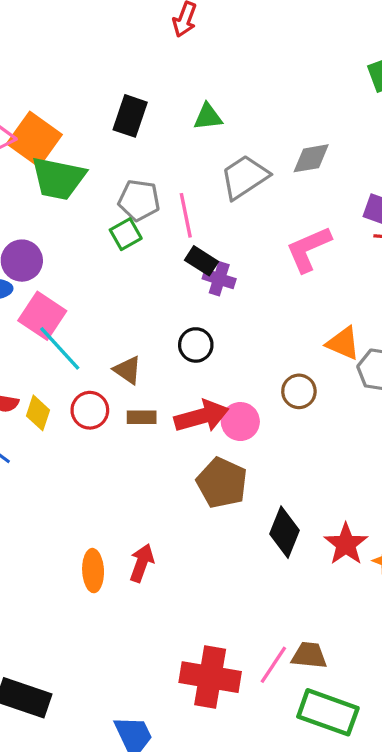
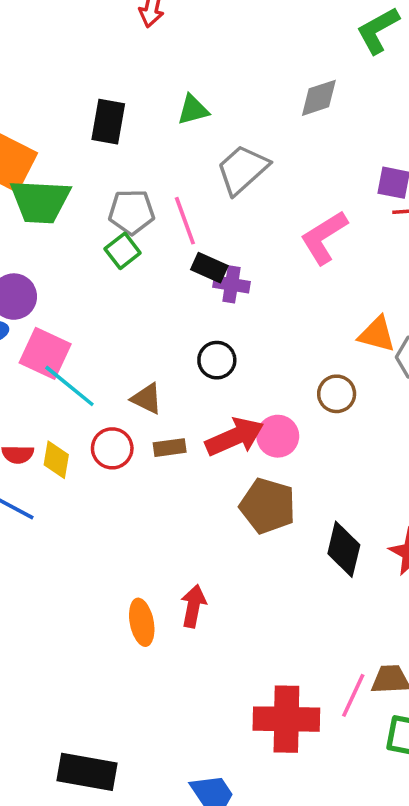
gray diamond: (311, 158) -> (319, 98), moved

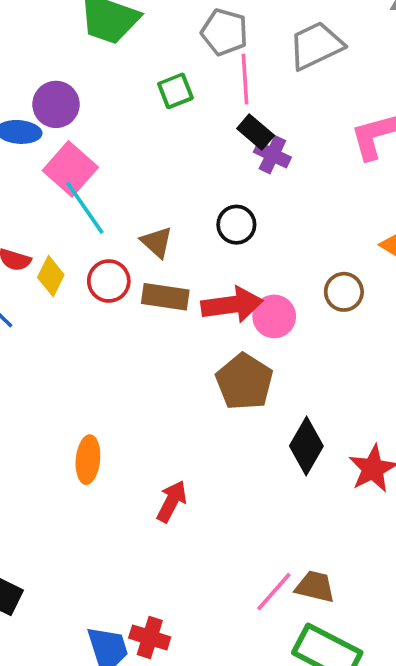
gray pentagon: (132, 212) -> (224, 32), moved
brown rectangle: (170, 448) -> (165, 297), size x1.4
red arrow: (193, 606) -> (172, 501), moved
red cross: (286, 719) -> (150, 637), moved, size x0.6

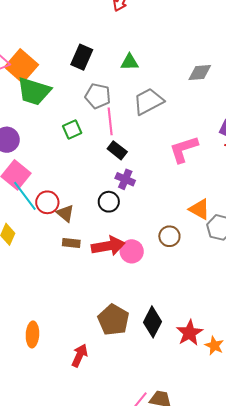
purple cross: (272, 155) -> (125, 179), moved
red circle: (109, 281) -> (47, 202), moved
brown rectangle: (165, 297) -> (71, 243), size x0.7
brown pentagon: (244, 382) -> (113, 320), moved

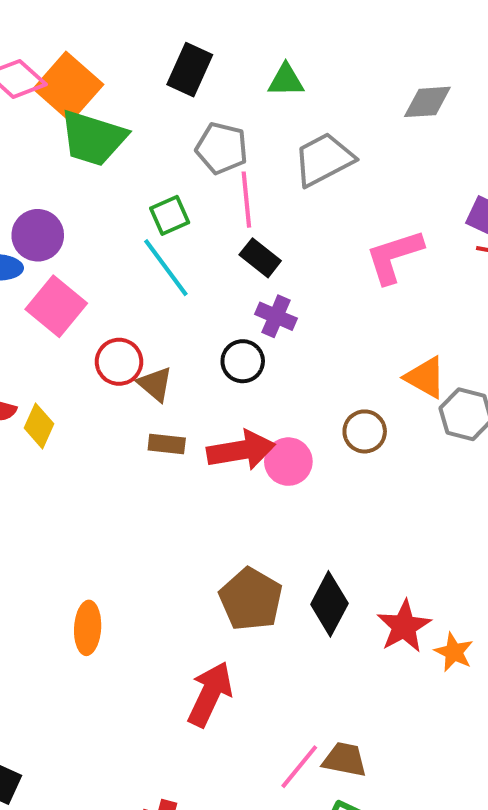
cyan line: (25, 196) -> (166, 268), moved
red arrow: (80, 355) -> (210, 694), moved, size x1.4

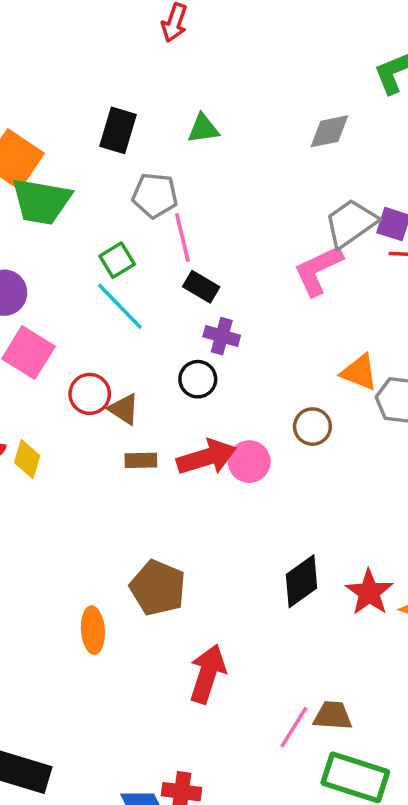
gray trapezoid: (324, 159) -> (351, 223), moved
brown pentagon: (251, 599) -> (158, 588), moved
black diamond: (329, 604) -> (301, 581), turned 34

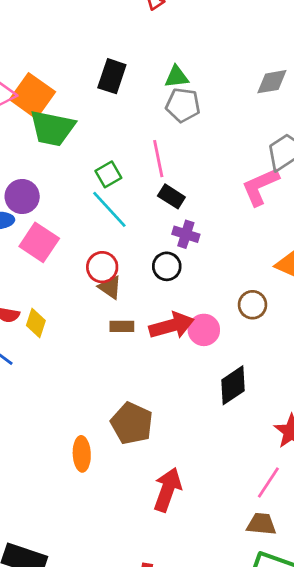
gray pentagon: (155, 195) -> (183, 105), moved
red circle: (90, 394) -> (102, 267), moved
black diamond: (301, 581) -> (233, 385), moved
pink line: (294, 727) -> (268, 482), moved

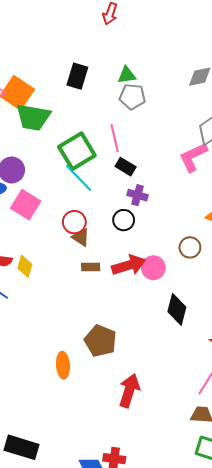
green square: (108, 174) -> (77, 151), size x1.8
black diamond: (233, 385) -> (177, 309), turned -40

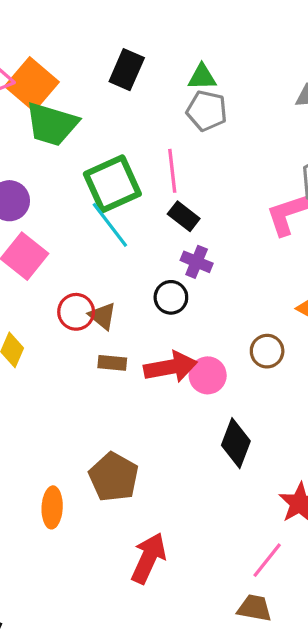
red circle: (74, 222) -> (76, 312), moved

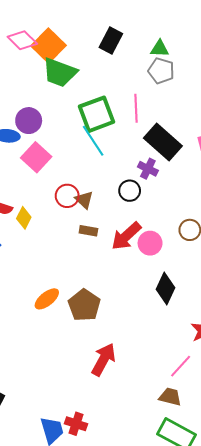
black rectangle: (184, 216) -> (163, 142), moved, size x1.8
red arrow: (170, 367) -> (126, 236), turned 144
orange ellipse: (52, 507) -> (47, 299), moved, turned 45

